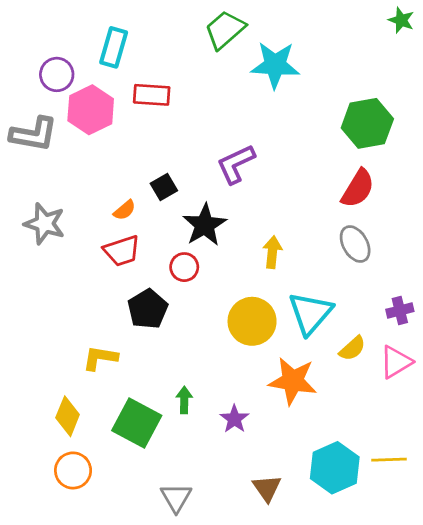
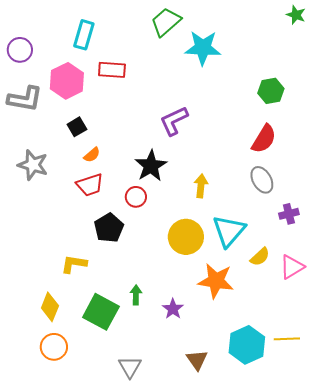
purple circle: (57, 74) -> (20, 50), moved
green hexagon: (367, 123) -> (271, 91), size x0.7
black square: (164, 187) -> (77, 127), moved
purple cross: (400, 310) -> (289, 214), moved

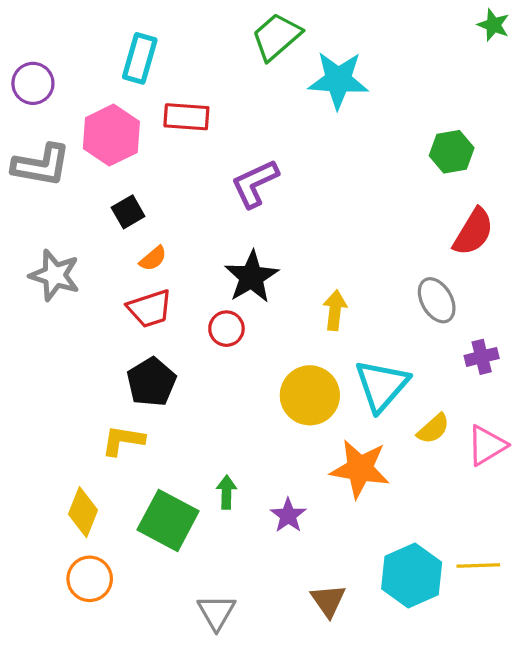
purple L-shape: (174, 121) -> (255, 183), moved
red semicircle: (264, 139) -> (473, 232), moved
black pentagon: (109, 228) -> (151, 382), moved

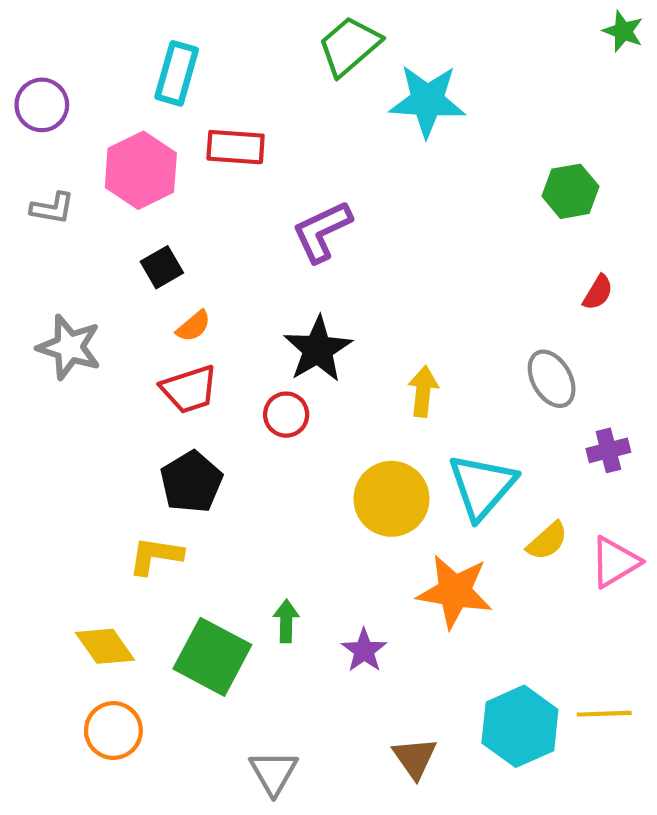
gray L-shape: (41, 165) -> (52, 208), size x0.6
red semicircle: (473, 232) -> (598, 292), size x0.6
yellow diamond: (83, 512) -> (105, 646), turned -57

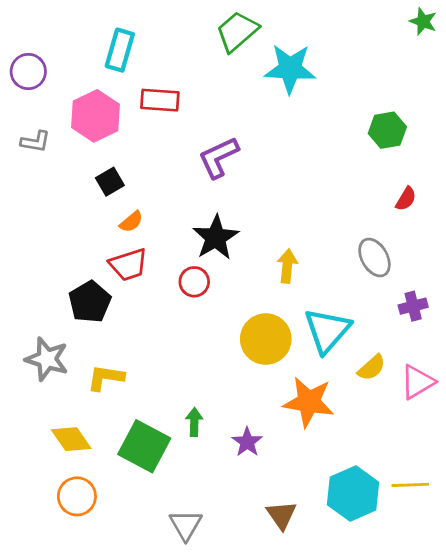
gray star: (69, 347) -> (47, 359), moved
black pentagon: (191, 482) -> (90, 302), moved

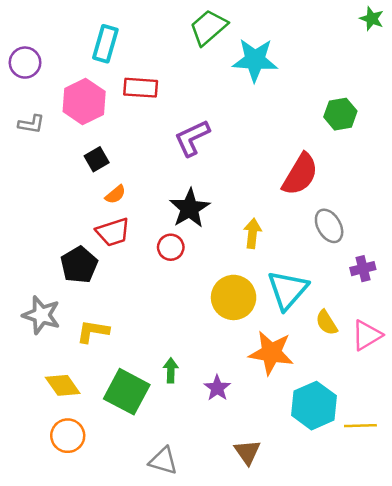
red semicircle: (406, 199) -> (300, 174), moved, size x2.0
yellow semicircle: (372, 368) -> (327, 323), turned 100
cyan hexagon: (353, 494) -> (314, 406), moved
gray triangle: (186, 525) -> (163, 461), turned -44

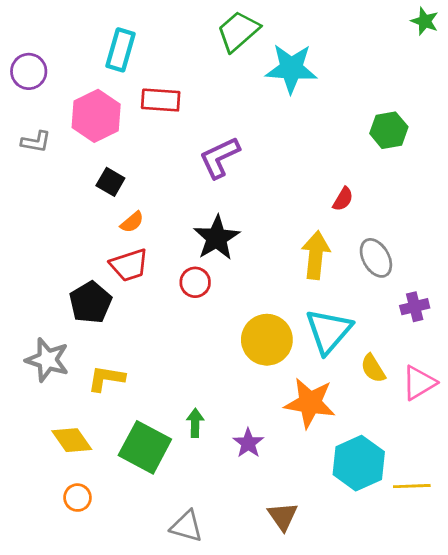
black square: (97, 159) -> (110, 182), turned -30
red semicircle: (300, 174) -> (343, 199), size x0.5
yellow arrow: (252, 233) -> (316, 255), moved, size x1.4
orange circle: (68, 436) -> (77, 498), size x0.7

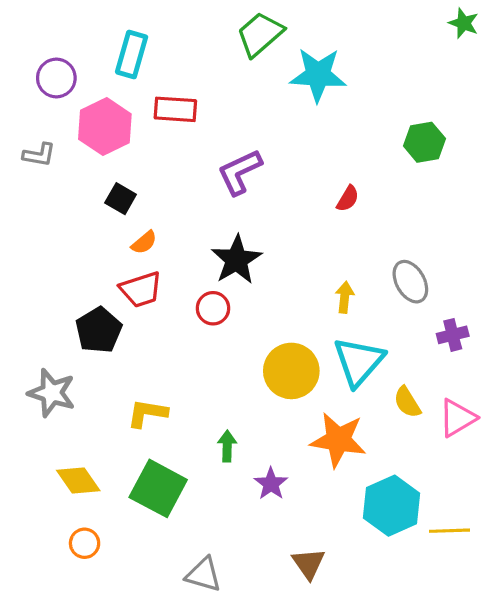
purple circle: (29, 71) -> (56, 78), moved
red semicircle: (343, 199) -> (348, 199), moved
yellow arrow: (316, 255) -> (345, 297), moved, size x0.6
yellow L-shape: (106, 378) -> (147, 413), moved
green arrow: (195, 423) -> (227, 446), moved

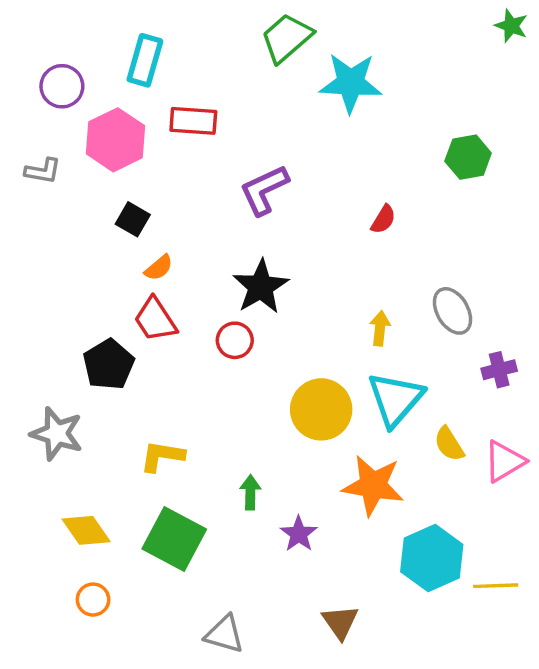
red trapezoid: (141, 289) -> (155, 320), turned 75

